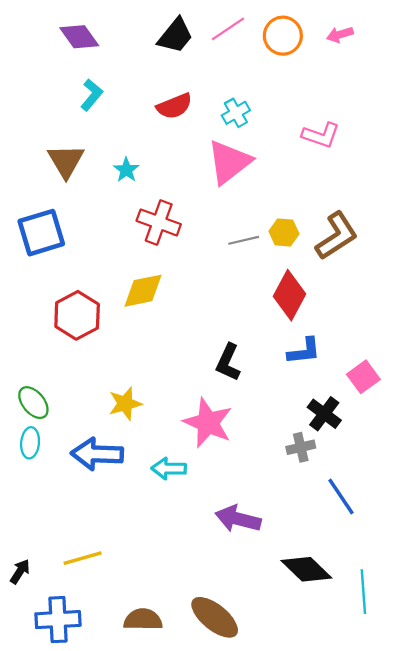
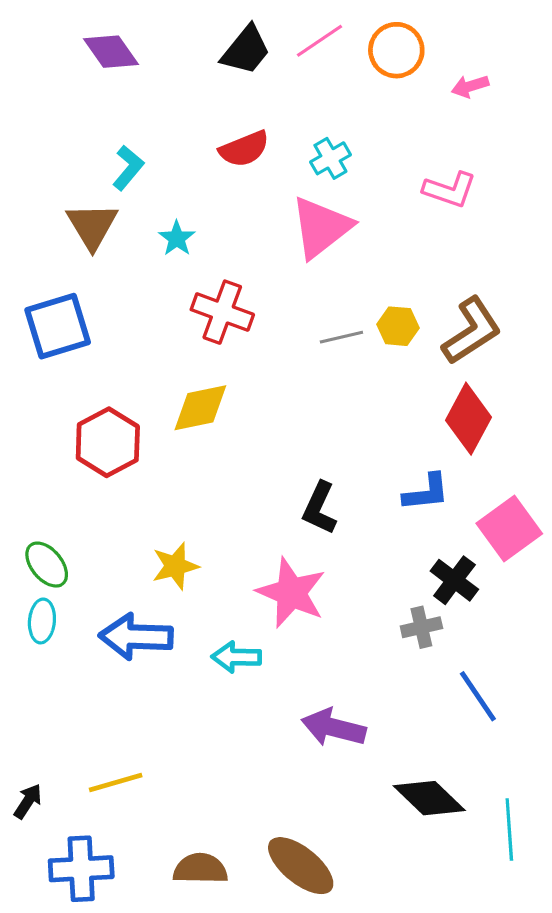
pink arrow: (340, 35) -> (470, 86), moved
cyan L-shape: (92, 95) -> (128, 168), moved
red diamond: (290, 295) -> (468, 419), moved
pink square: (363, 377) -> (509, 528), size x1.4

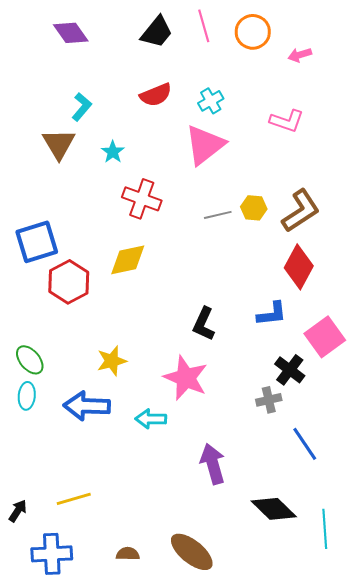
pink line: (320, 41) -> (204, 26), turned -72
blue square: (58, 326) -> (37, 242), moved
purple arrow: (334, 728) -> (213, 464), turned 60
brown semicircle: (200, 869) -> (128, 554), size x0.7

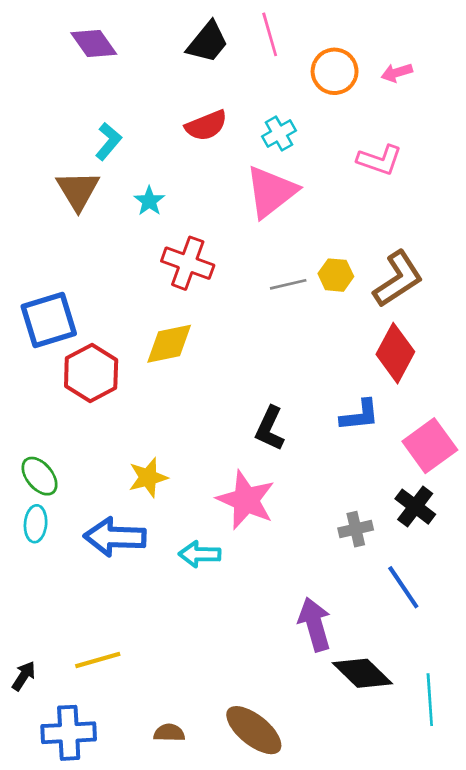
orange circle: (253, 32) -> (335, 71), moved
black cross: (290, 370) -> (415, 507), moved
purple arrow: (213, 464) -> (315, 624), moved

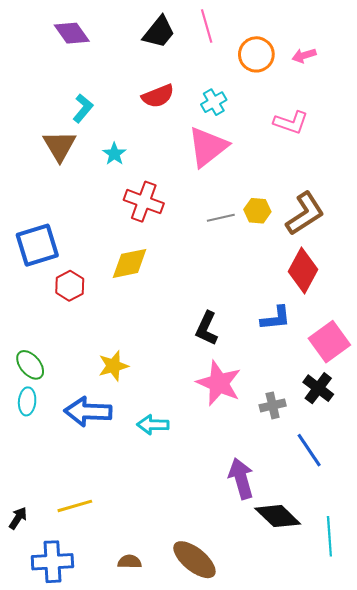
red hexagon: (91, 373) -> (70, 286), size x0.7
pink star: (246, 500) -> (219, 383), moved

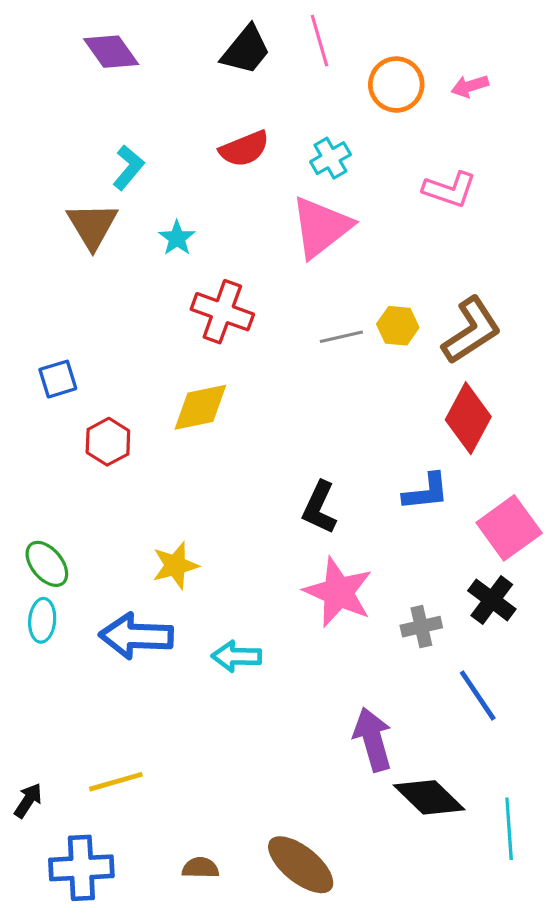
blue square: (37, 245) -> (58, 379), size x0.6

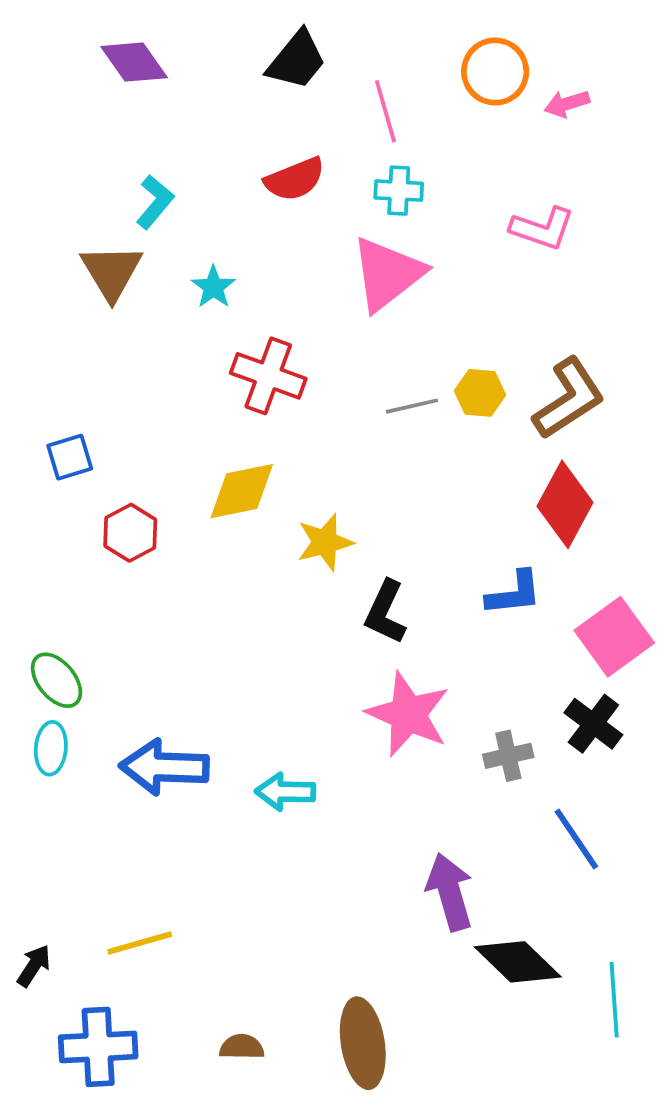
pink line: (319, 41) -> (385, 111), moved
orange circle: (396, 85) -> (495, 72), moved
cyan cross: (330, 158) -> (399, 191), turned 33
yellow star: (175, 565) -> (325, 542), moved
brown ellipse: (301, 865) -> (363, 1043), turned 42

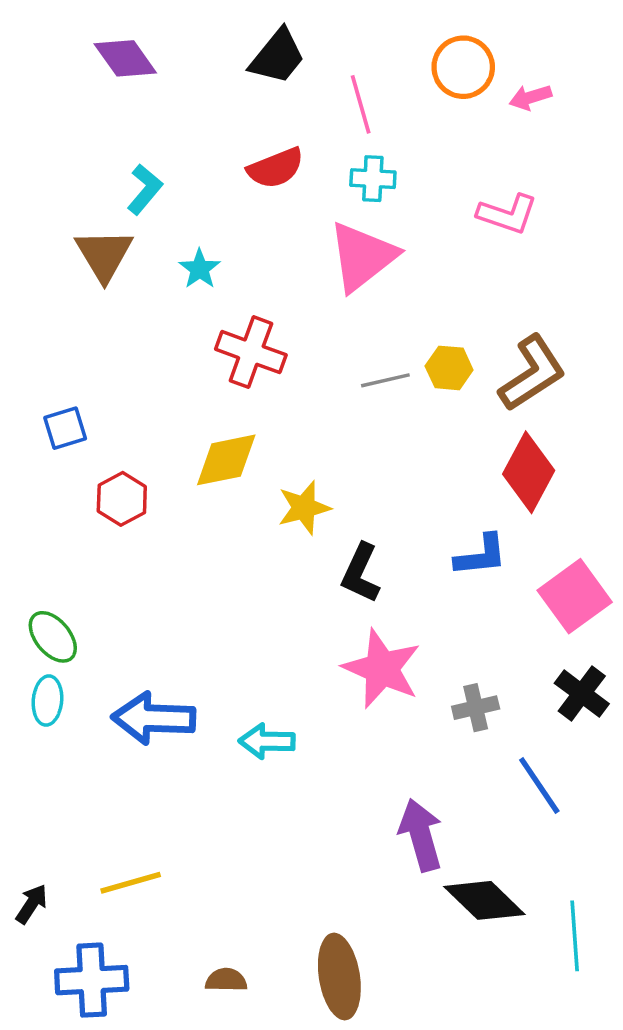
black cross: (593, 724) -> (582, 693), moved

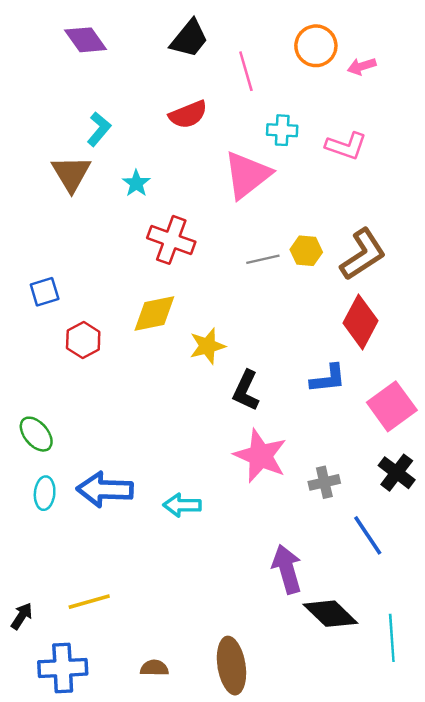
cyan cross: (373, 179) -> (282, 130), moved
cyan ellipse: (47, 701) -> (45, 493), moved

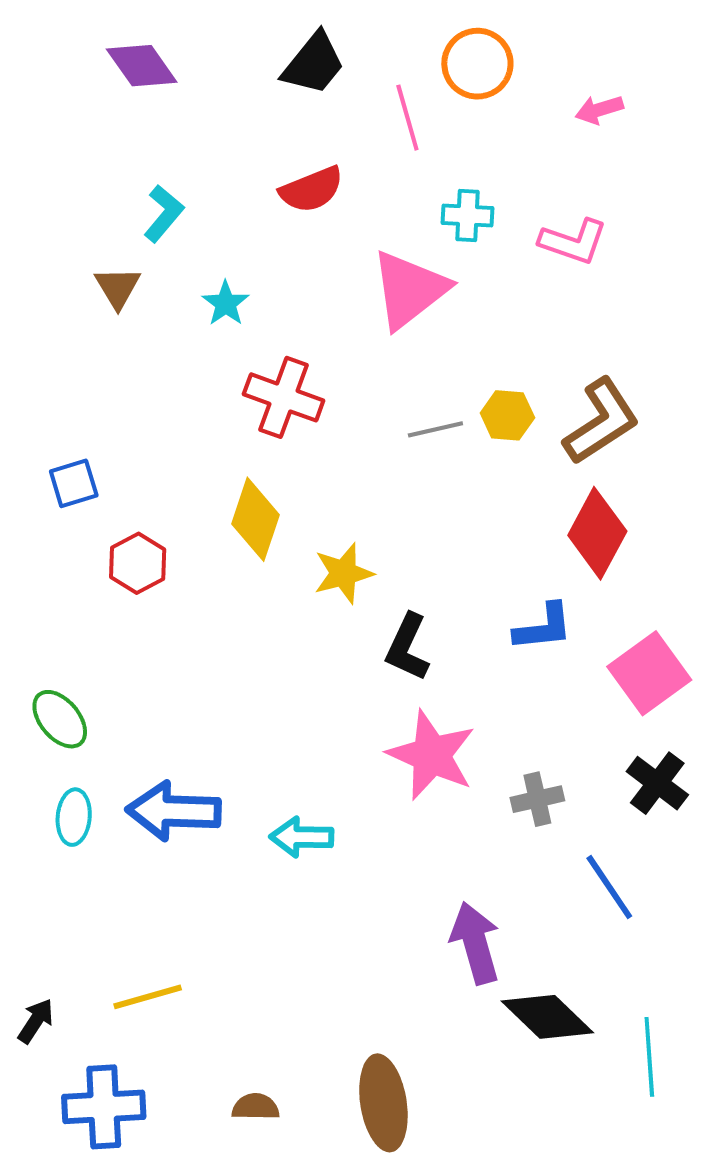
orange circle: (316, 46) -> (477, 64), moved
brown triangle: (71, 174) -> (118, 287), size x0.7
yellow diamond: (154, 313) -> (256, 519), turned -60

